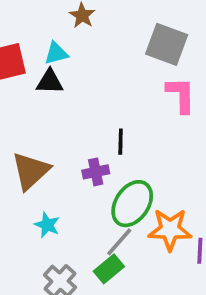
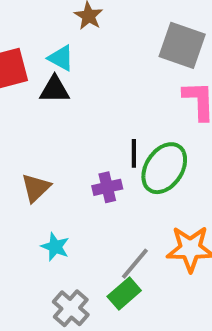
cyan triangle: (56, 53) -> (61, 58), turned 45
brown triangle: (31, 171) -> (36, 188), size x0.7
green ellipse: (132, 204) -> (164, 168), moved

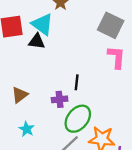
cyan triangle: (61, 58) -> (42, 24), size x1.5
green ellipse: (164, 168) -> (78, 119), moved

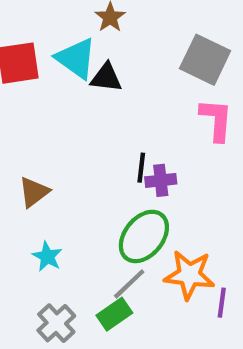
black triangle: (37, 41) -> (106, 78), moved
purple cross: (60, 99) -> (161, 180), moved

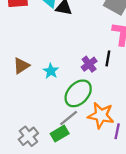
black line: (141, 168) -> (108, 58), moved
purple cross: (161, 180) -> (89, 64), turned -35
cyan star: (47, 257) -> (51, 71), moved

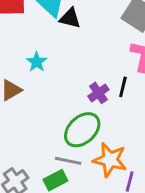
cyan star: (51, 71) -> (37, 62), moved
gray line: (69, 118) -> (68, 161), turned 48

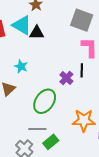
green ellipse: (82, 130) -> (45, 101), moved
gray line: (68, 161) -> (37, 129), moved

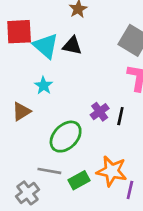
cyan triangle: (22, 25) -> (46, 46), moved
black line: (82, 70) -> (120, 116), moved
green rectangle: (51, 142) -> (79, 180), moved

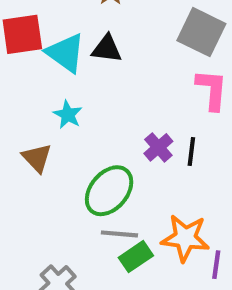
brown triangle: (21, 111) -> (37, 158), turned -36
gray line: (49, 171) -> (119, 234), moved

